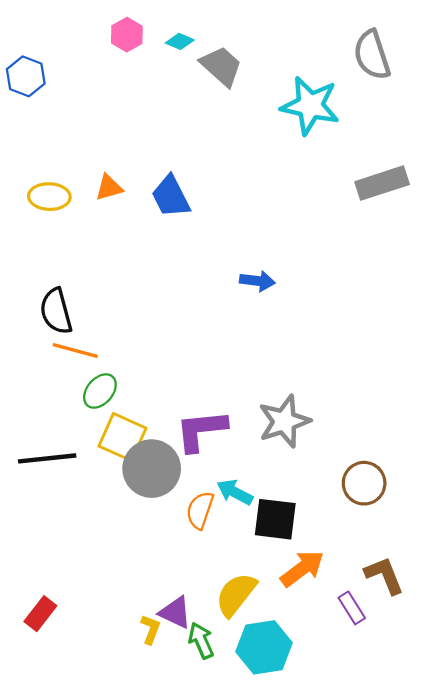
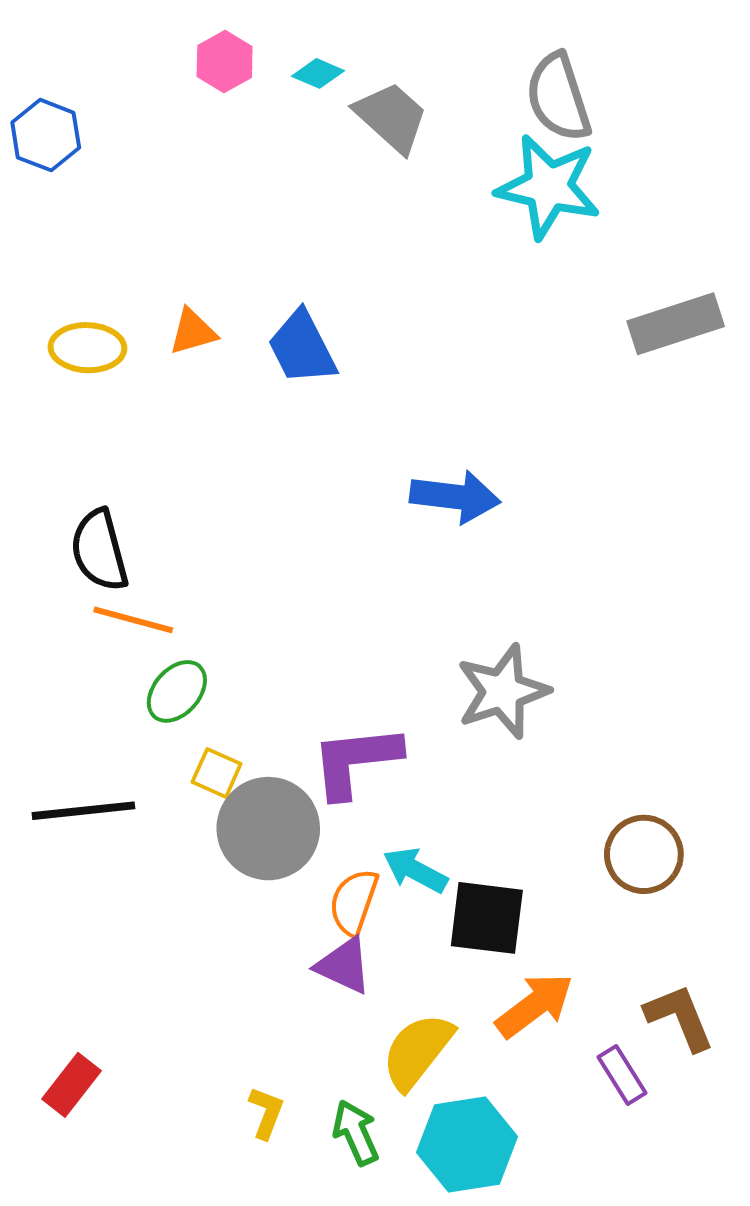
gray semicircle: (372, 55) -> (558, 97), moved
blue arrow: (257, 281) -> (455, 497), size x1.4
gray star: (284, 421) -> (503, 691), moved
yellow square: (122, 437) -> (217, 773), size x0.6
purple triangle: (175, 612) -> (344, 966), moved

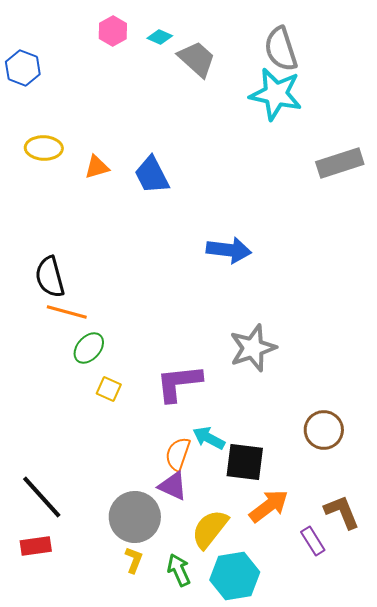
yellow ellipse: (87, 348) -> (44, 148), moved
black line: (83, 811) -> (42, 497), moved, turned 54
gray circle: (268, 829) -> (135, 517), moved
red rectangle: (72, 1085) -> (36, 546), turned 44

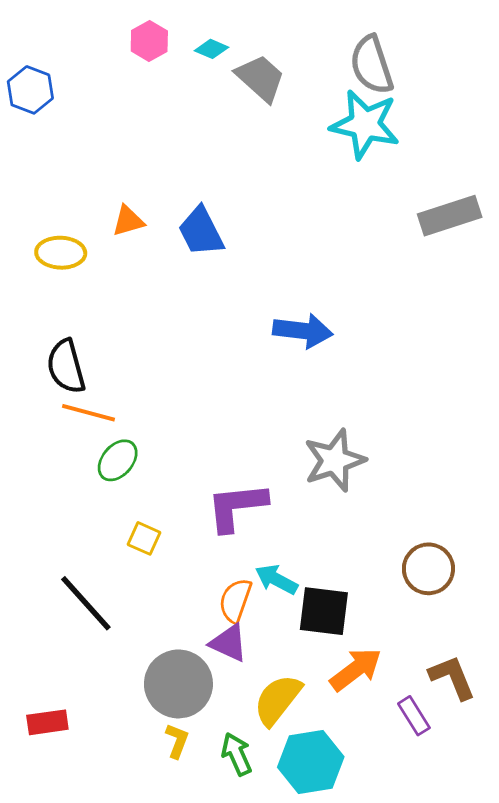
yellow ellipse: (44, 148) -> (61, 253), moved
yellow square: (109, 389) -> (144, 538), moved
black line: (42, 497) -> (86, 603), moved

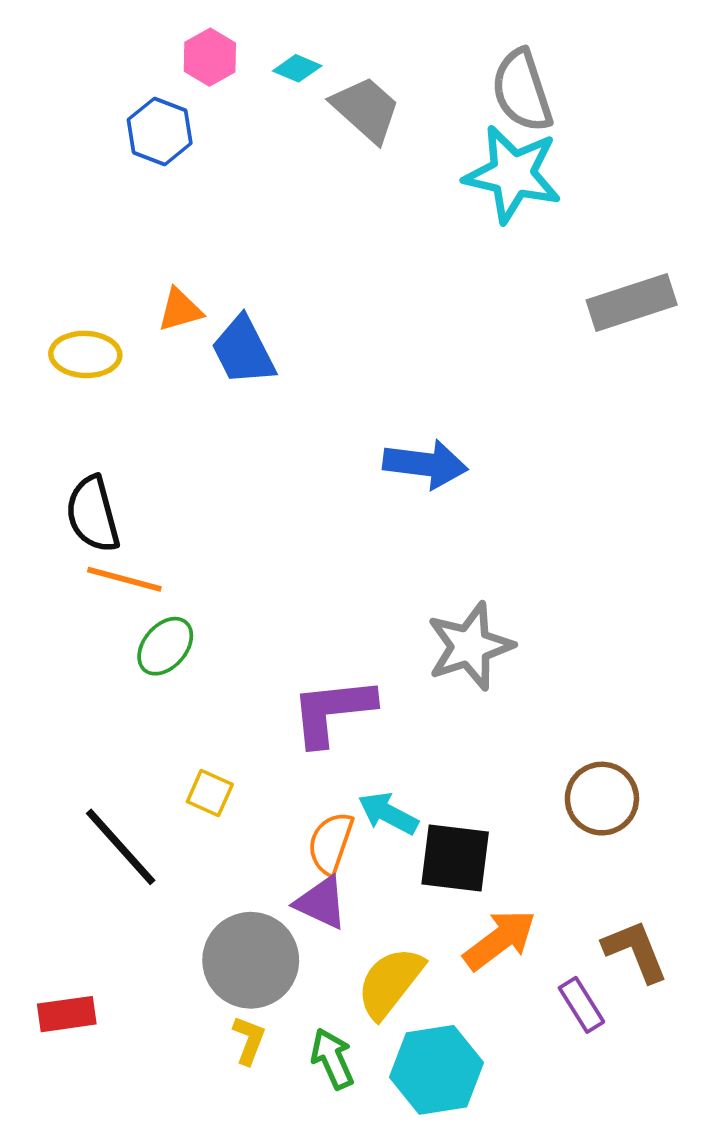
blue hexagon: (30, 90) -> (160, 131), moved
blue trapezoid: (201, 232) -> (243, 351), moved
yellow square: (144, 538) -> (210, 793), moved

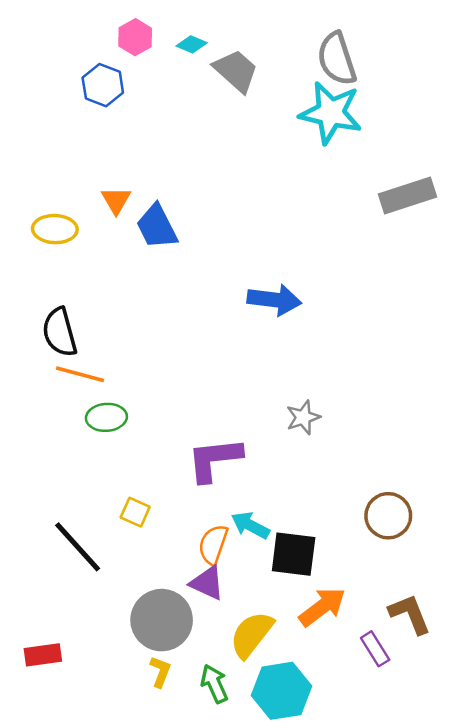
orange triangle: (180, 310) -> (116, 200), turned -44
green ellipse: (165, 646) -> (106, 417), turned 45
gray star: (470, 646) -> (303, 417), size x0.6

